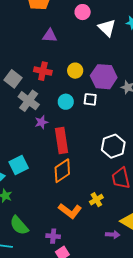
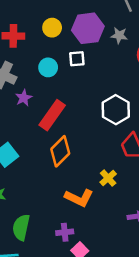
red rectangle: (62, 140) -> (52, 115), turned 55
green semicircle: (19, 225) -> (21, 227), turned 65

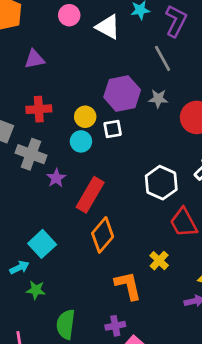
yellow circle: (52, 28) -> (85, 117), moved
orange L-shape: (79, 198) -> (128, 286), turned -124

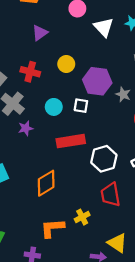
purple triangle: (34, 59) -> (40, 33), turned -42
yellow circle: (85, 117) -> (66, 64), moved
red rectangle: (90, 195) -> (71, 141), moved, turned 32
orange L-shape: (128, 286) -> (52, 228), turned -100

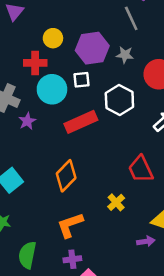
red cross: (30, 72) -> (35, 63), moved
cyan circle: (54, 107) -> (52, 89), size x1.5
white hexagon: (104, 159) -> (119, 100), moved
orange L-shape: (52, 228) -> (70, 225), moved

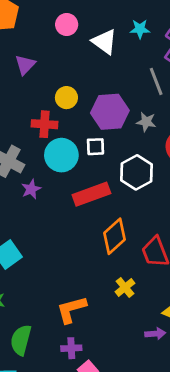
orange diamond: (66, 176) -> (115, 236), moved

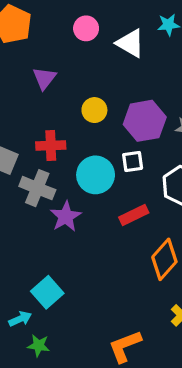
red cross: (44, 124) -> (51, 146), moved
purple star: (31, 189) -> (66, 217), size x1.4
red rectangle: (91, 194) -> (134, 215), size x0.7

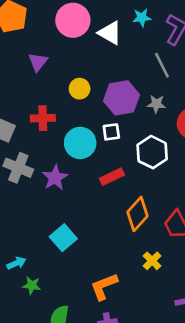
pink circle: (86, 28) -> (73, 20), size x1.6
gray cross: (37, 188) -> (18, 168), moved
cyan square: (47, 292) -> (63, 238), moved

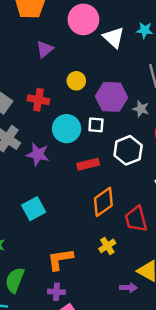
purple star: (55, 178) -> (38, 154), turned 30

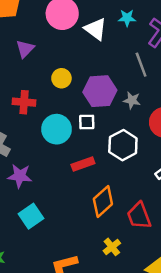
purple star: (38, 154) -> (20, 176), moved

